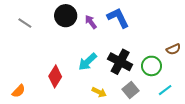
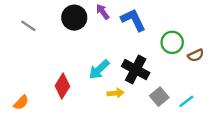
purple arrow: (91, 22) -> (103, 12), moved
green circle: (151, 66) -> (172, 42), moved
gray square: (131, 90) -> (159, 97), moved
yellow arrow: (99, 92) -> (116, 93), moved, turned -32

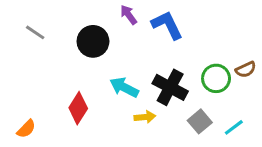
black circle: (74, 18) -> (93, 41), moved
green circle: (172, 42) -> (216, 78), moved
cyan arrow: (99, 69) -> (124, 87), turned 70

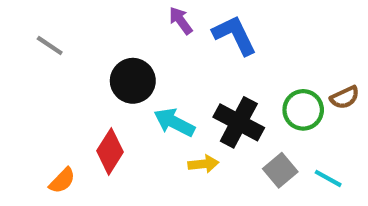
black circle: (93, 41) -> (133, 81), moved
cyan line: (234, 127) -> (328, 178), turned 66
orange semicircle: (26, 129) -> (62, 181), moved

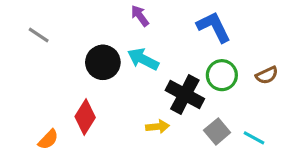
blue L-shape: (235, 35) -> (214, 27), moved
green circle: (303, 110) -> (222, 75), moved
cyan arrow: (174, 122) -> (143, 59), moved

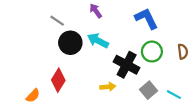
gray line: (39, 35) -> (57, 21), moved
brown semicircle: (267, 75) -> (183, 52), turned -72

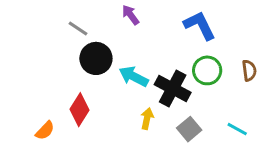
cyan arrow: (98, 41) -> (134, 76), moved
yellow arrow: (108, 87) -> (147, 119), turned -72
gray square: (149, 90) -> (189, 129), moved

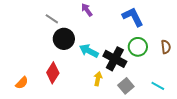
orange semicircle: (45, 131) -> (22, 83), moved

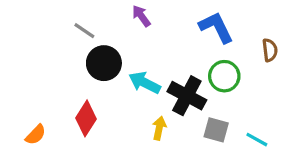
brown semicircle: (166, 47) -> (270, 50), moved
gray square: (126, 86) -> (216, 130), moved, turned -35

